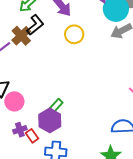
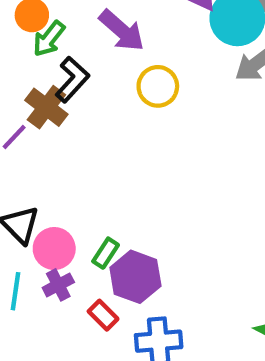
green rectangle: (56, 105) -> (106, 253), moved
purple cross: (20, 130) -> (58, 285), moved

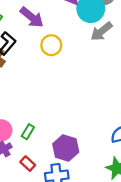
purple hexagon: (135, 277) -> (66, 148), moved

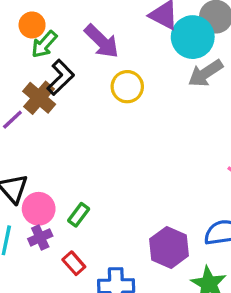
purple hexagon: (66, 148) -> (169, 247), moved

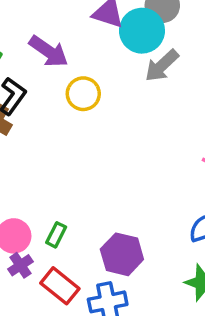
purple hexagon: (169, 247) -> (122, 254), moved
red rectangle: (74, 263) -> (60, 286), size x1.5

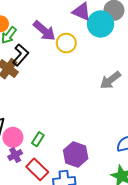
gray arrow: (162, 66) -> (110, 80), moved
yellow circle: (83, 94) -> (66, 43), moved

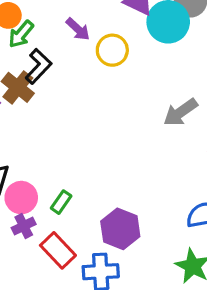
purple arrow: (44, 31) -> (78, 29), size x0.7

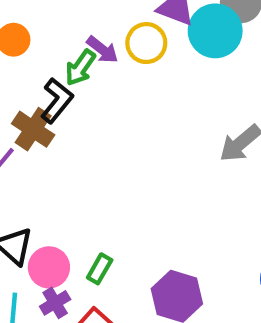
green arrow: (21, 34) -> (80, 68), moved
yellow circle: (112, 50) -> (146, 43), moved

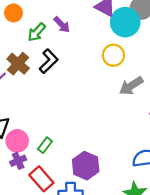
yellow circle: (146, 43) -> (113, 55), moved
green arrow: (80, 68) -> (37, 32), moved
black L-shape: (57, 101) -> (49, 61), moved

